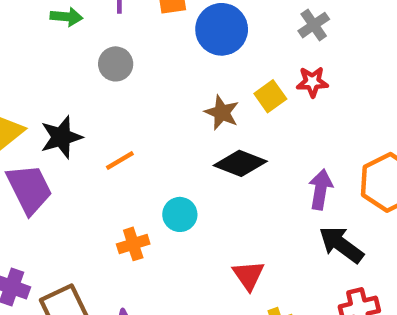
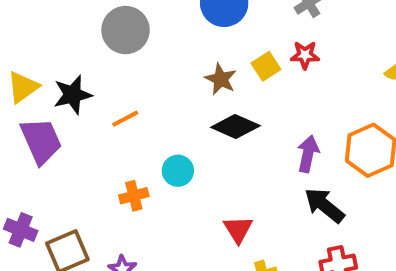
gray circle: (116, 64) -> (126, 30), size x1.5

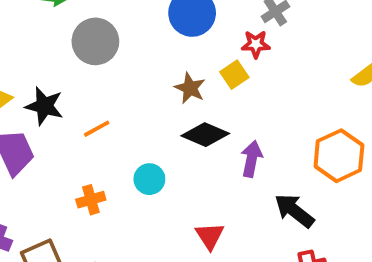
red star: (305, 55) -> (256, 44), moved
black star: (73, 95) -> (44, 106), turned 30
purple arrow: (308, 154) -> (252, 159), moved
orange cross: (134, 196) -> (91, 200), moved

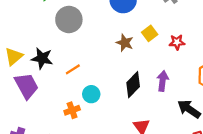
red star: (256, 44) -> (177, 42), moved
black diamond: (205, 135) -> (133, 85), moved, turned -65
cyan circle: (149, 179) -> (91, 94), moved

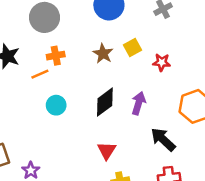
orange cross: (72, 110) -> (56, 56), moved

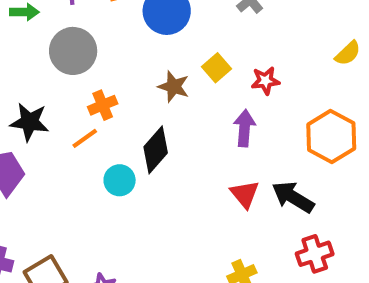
black diamond: (105, 102) -> (156, 150), moved
purple arrow: (139, 103) -> (244, 128), moved
red triangle: (107, 151) -> (245, 194), moved

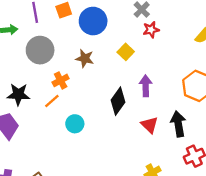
red star: (265, 81) -> (151, 30), moved
brown star: (174, 87) -> (85, 58), moved
black diamond: (156, 150) -> (118, 101), moved
black arrow: (293, 197) -> (178, 124), turned 55

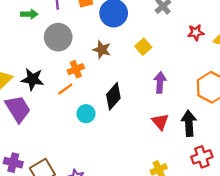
red star: (151, 30) -> (196, 32), moved
black diamond: (118, 101) -> (113, 96), moved

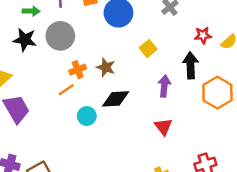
brown star: (102, 50) -> (106, 67), moved
black star: (33, 79) -> (25, 40), moved
black diamond: (113, 96) -> (116, 99), turned 44
black arrow: (189, 123) -> (191, 65), moved

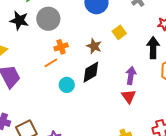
brown star: (106, 67) -> (94, 46), moved
purple arrow: (164, 86) -> (131, 75), moved
black diamond: (116, 99) -> (91, 72), turned -30

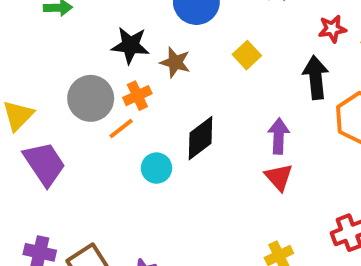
gray circle: (48, 19) -> (91, 98), moved
black star: (19, 20) -> (130, 45), moved
brown star: (94, 46) -> (175, 62), moved

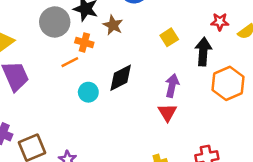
yellow square: (247, 55) -> (169, 37), moved
orange cross: (137, 96) -> (84, 42), turned 30
gray circle: (91, 98) -> (55, 22), moved

